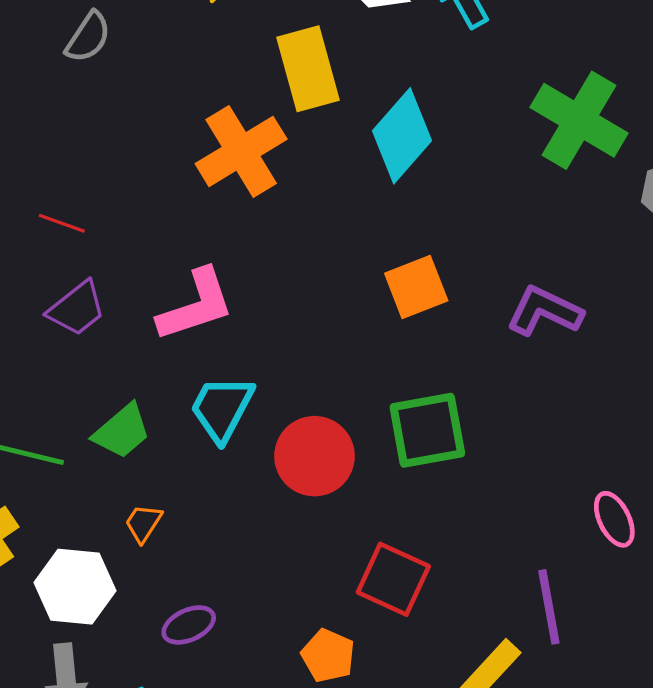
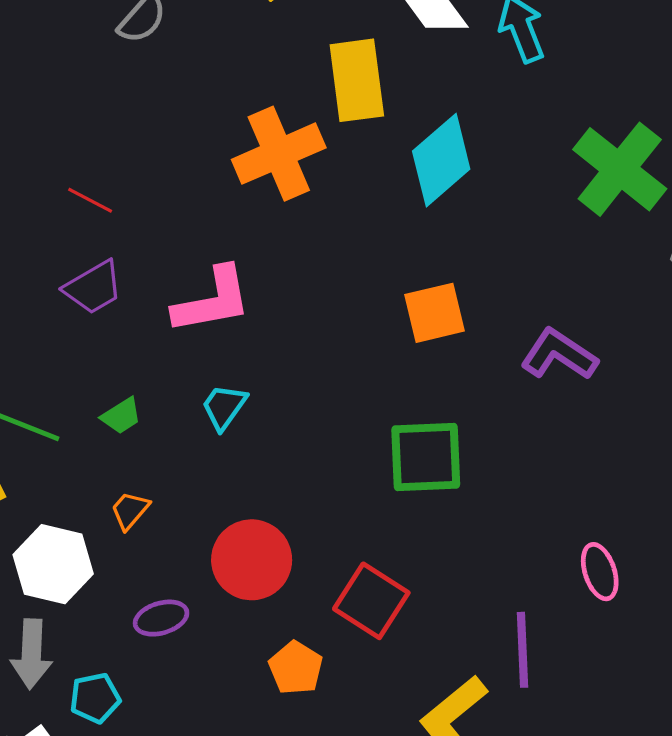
cyan trapezoid: (222, 408) -> (224, 407), size x0.7
green trapezoid: (122, 431) -> (121, 416), size x0.7
red circle: (314, 456) -> (252, 560), moved

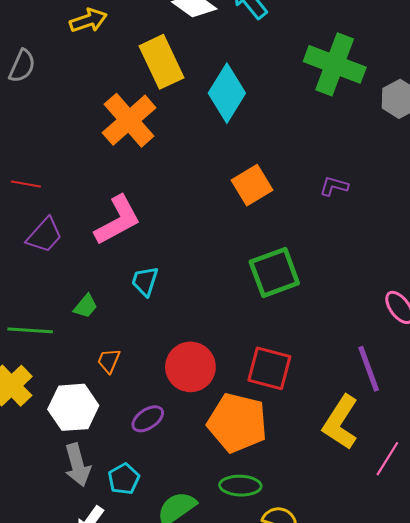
purple L-shape: (559, 355) -> (334, 186), size x0.6
orange pentagon: (296, 668) -> (237, 423), size x1.8

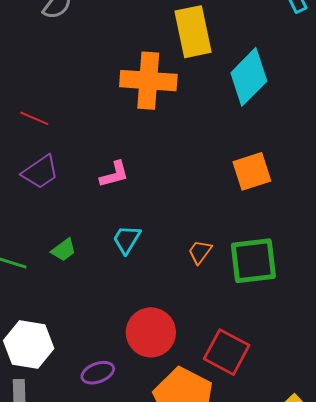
orange cross: (129, 120) -> (148, 81), turned 32
pink L-shape: (118, 220) -> (114, 174), size x0.6
orange trapezoid: (109, 361) -> (200, 252), moved

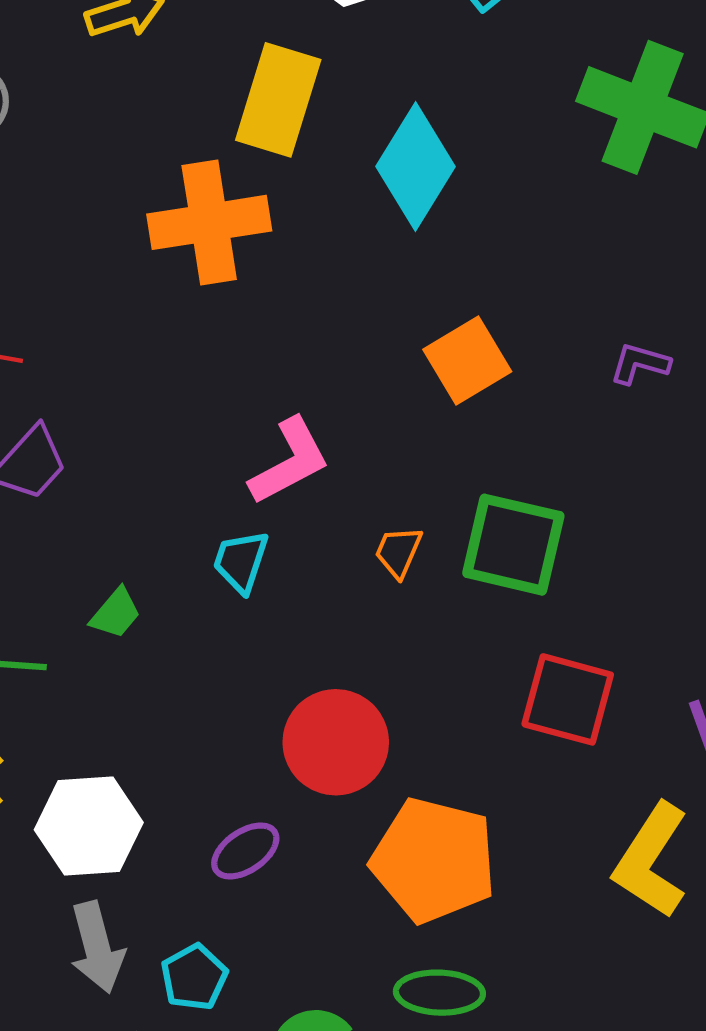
yellow rectangle: (193, 32) -> (278, 100), turned 42
pink L-shape: (114, 174) -> (290, 461), moved, size x1.4
green square: (253, 261) -> (513, 545), turned 33
red square: (227, 352) -> (568, 699), moved

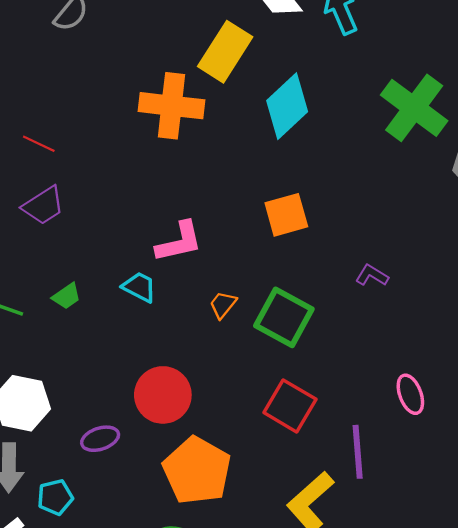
purple L-shape: (640, 364) -> (372, 275), moved
cyan trapezoid: (241, 561) -> (139, 287), turned 84

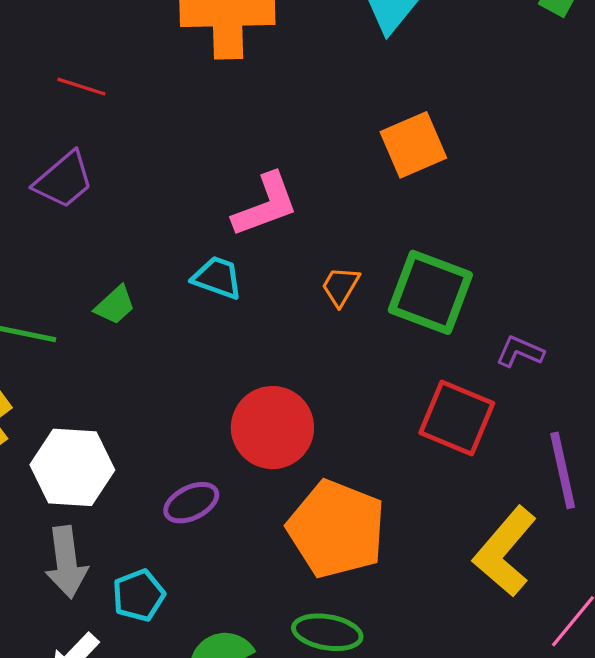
red line: (39, 144) -> (81, 87), moved
purple L-shape: (372, 275) -> (520, 352), moved

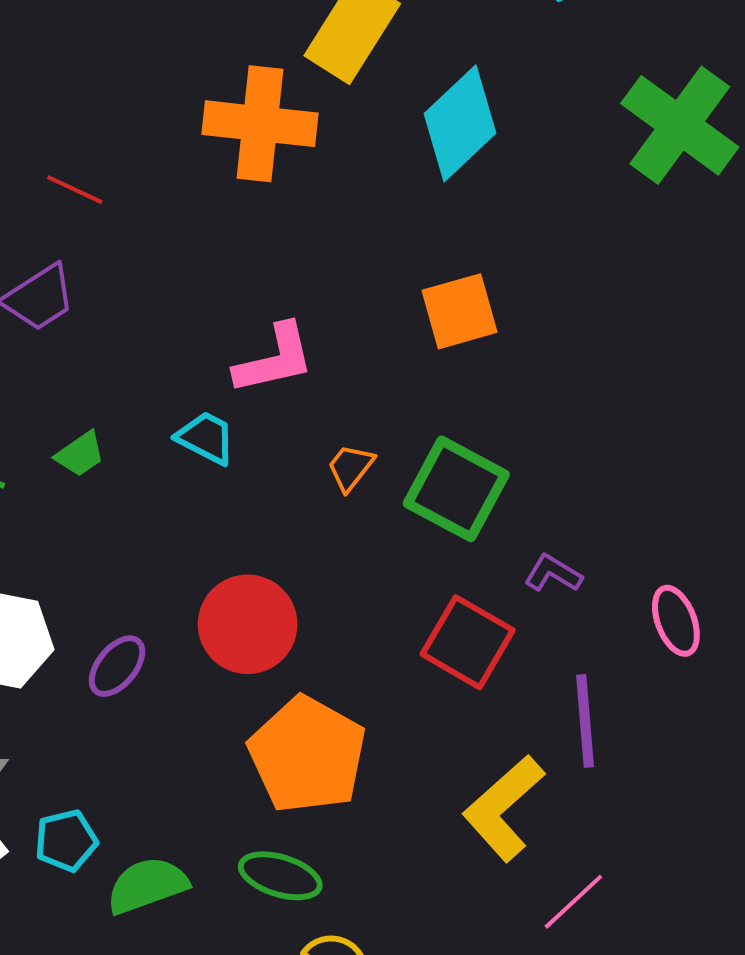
purple ellipse: (191, 503) -> (117, 666), moved, turned -32
cyan pentagon: (139, 595) -> (66, 841), moved

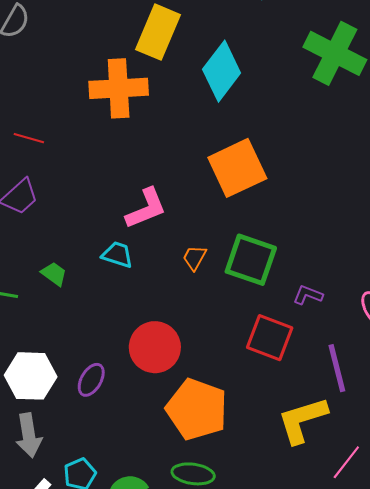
orange square: (460, 311) -> (237, 168), size x1.4
green trapezoid: (80, 454) -> (54, 274), turned -100
yellow L-shape: (504, 808) -> (302, 420), turned 34

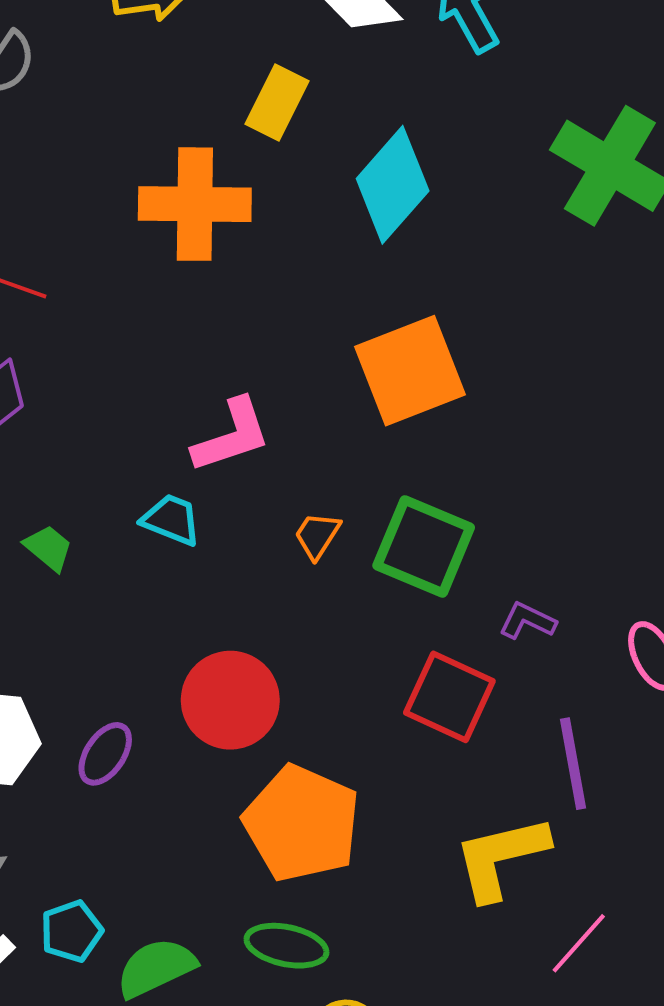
yellow rectangle: (158, 32) -> (277, 102), size x0.7

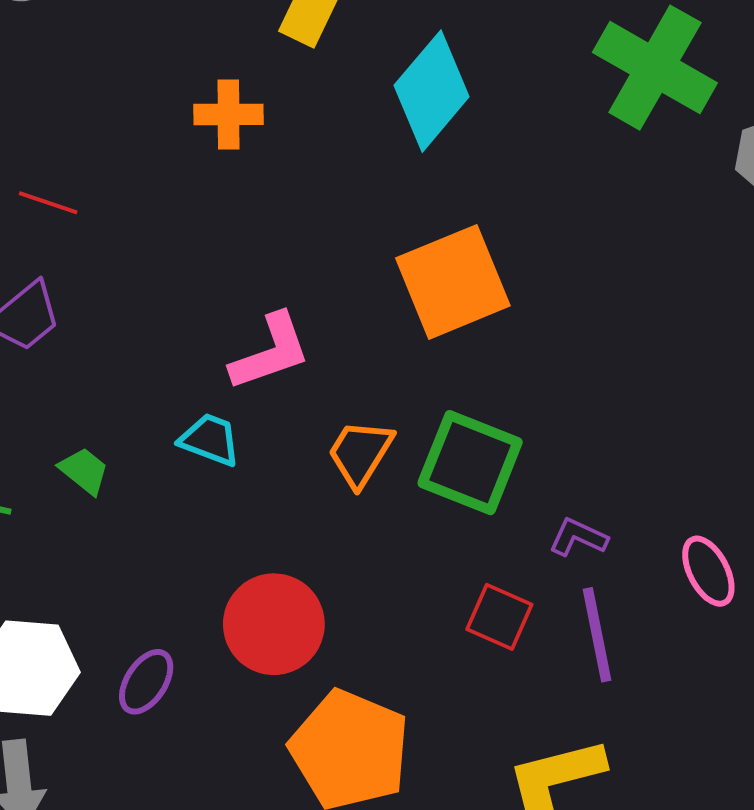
orange cross: (195, 204) -> (228, 114), size x0.6
orange trapezoid: (317, 535) -> (360, 453), size x1.4
red square: (449, 697) -> (499, 617), size x0.7
purple line: (573, 764) -> (597, 635), moved

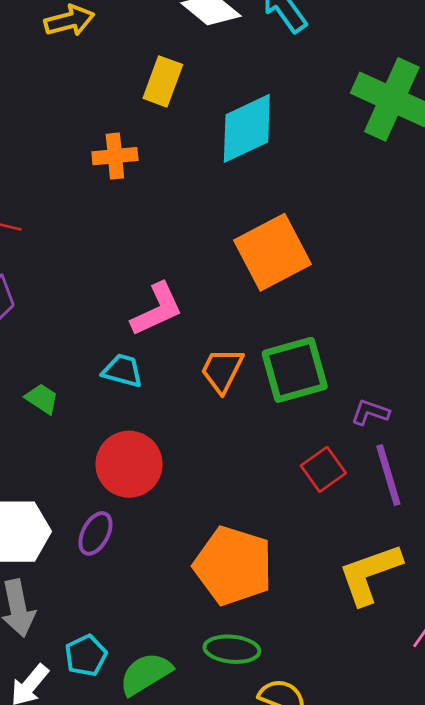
cyan diamond: (432, 91) -> (247, 128), turned 30
green square: (470, 463) -> (295, 370), turned -32
red square: (499, 617) -> (323, 469), turned 36
red circle: (274, 624) -> (129, 464), moved

